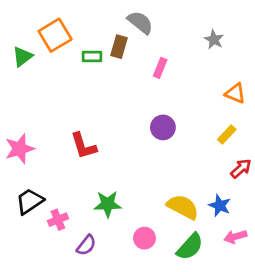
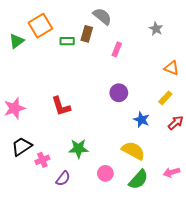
blue star: (220, 205) -> (142, 120), moved

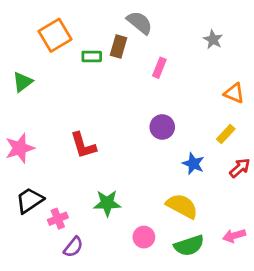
green triangle: (17, 41) -> (23, 82), moved
purple semicircle: (63, 179) -> (73, 247), moved
green semicircle: (138, 180) -> (189, 246), turned 30

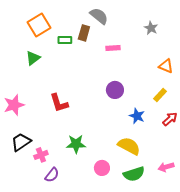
pink rectangle: (159, 68) -> (113, 48), turned 64
green triangle: (23, 82) -> (33, 58), moved

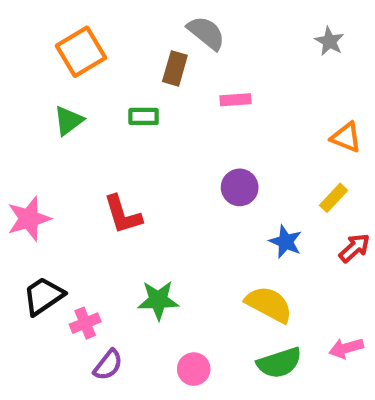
gray star: (151, 28) -> (329, 41), moved
green rectangle: (65, 40) -> (144, 116), moved
pink circle: (102, 168) -> (194, 369), moved

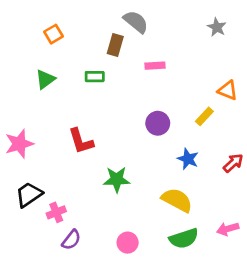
orange square: (81, 52) -> (54, 34), size x0.6
yellow rectangle: (334, 198) -> (204, 116), moved
green star: (158, 300) -> (117, 179), moved

